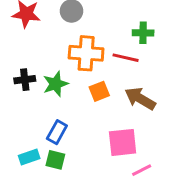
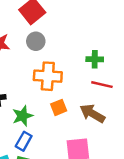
red line: (126, 58) -> (102, 85), moved
green star: (55, 84) -> (23, 116), moved

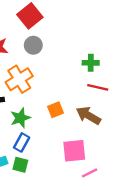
orange cross: (48, 76) -> (19, 79), moved, turned -36

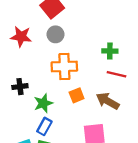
orange cross: (19, 79) -> (64, 67), moved, turned 30

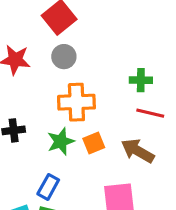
green star: (43, 103) -> (61, 141), moved

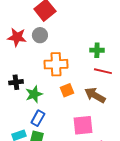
gray circle: (64, 57) -> (40, 35), moved
green star: (61, 141) -> (34, 94), moved

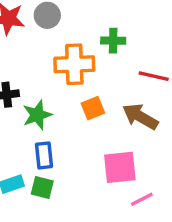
green cross: (97, 50) -> (113, 41), moved
blue rectangle: (38, 118) -> (44, 155), turned -35

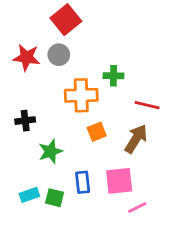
green star: (37, 115) -> (50, 151), moved
brown arrow: (140, 117) -> (136, 139), turned 92
blue rectangle: (44, 155) -> (83, 182), moved

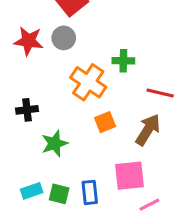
orange cross: (81, 95) -> (88, 82), turned 36
blue rectangle: (83, 182) -> (90, 192), moved

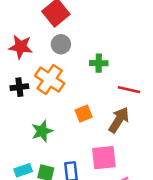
gray circle: (64, 38) -> (61, 44), moved
orange cross: (88, 82) -> (50, 80), moved
black cross: (27, 110) -> (19, 87), moved

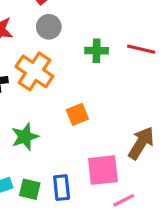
red line: (129, 90) -> (141, 49), moved
brown arrow: (119, 120) -> (141, 143), moved

